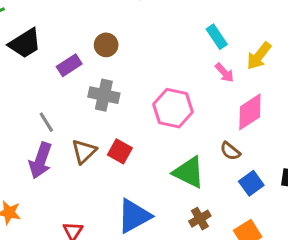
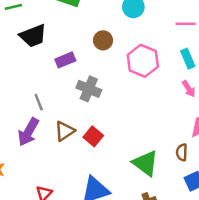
brown circle: (106, 45) -> (103, 40), moved
pink hexagon: (173, 108) -> (143, 61), moved
brown semicircle: (230, 151) -> (182, 152), turned 42

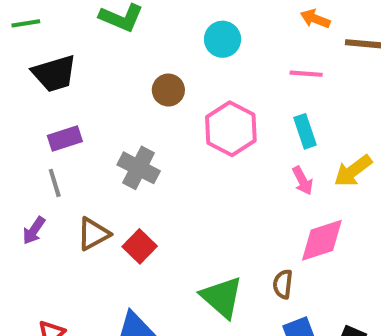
purple rectangle: (65, 60) -> (65, 138), moved
purple arrow: (28, 132) -> (34, 231), size x0.6

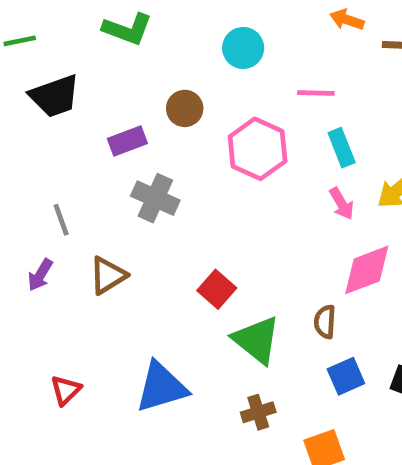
pink line: (306, 74) -> (316, 93), moved
purple rectangle: (65, 138) -> (127, 141), moved
red square: (140, 246) -> (217, 289), moved

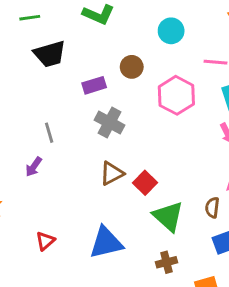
brown triangle: (108, 275) -> (112, 173), moved

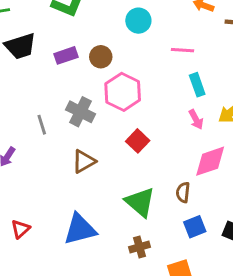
purple rectangle: (94, 85) -> (66, 55), moved
pink hexagon: (176, 95) -> (123, 92), moved
gray line: (49, 133) -> (42, 125), moved
red square: (145, 183) -> (138, 141), moved

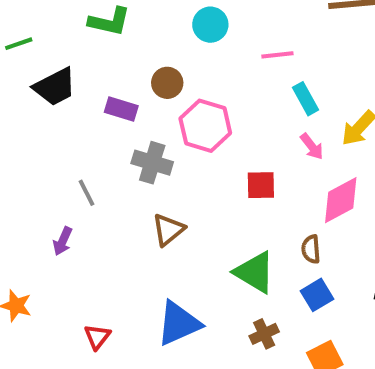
purple rectangle: (66, 55) -> (121, 109), moved, turned 45
gray line: (42, 125) -> (86, 193), moved
red square: (138, 141) -> (261, 185), moved, turned -35
blue square: (195, 227) -> (317, 295), moved

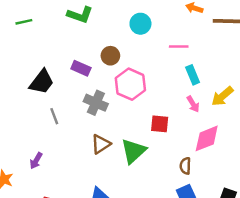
black trapezoid: (55, 87) -> (42, 82), moved, turned -32
purple arrow: (63, 241) -> (36, 161), moved
green triangle: (255, 272) -> (133, 151), moved, turned 40

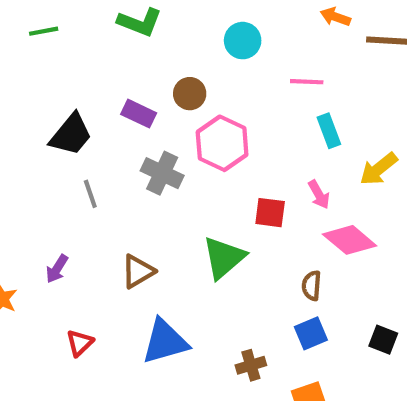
pink arrow: (193, 104) -> (319, 195), moved
pink diamond: (207, 138) -> (350, 240), turned 60
brown triangle: (101, 144) -> (138, 271), moved

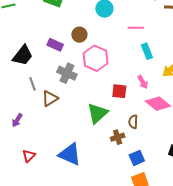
brown triangle: (138, 271) -> (50, 99), moved
brown semicircle: (312, 286) -> (133, 122), moved
blue square: (311, 333) -> (137, 158), moved
blue triangle: (165, 342) -> (70, 154), turned 40
brown cross: (251, 365) -> (118, 137), moved

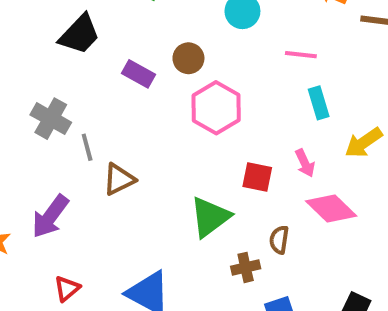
black trapezoid: (23, 55) -> (80, 34), moved
gray cross: (67, 73) -> (51, 119), moved
purple arrow: (17, 120) -> (50, 216), size x1.6

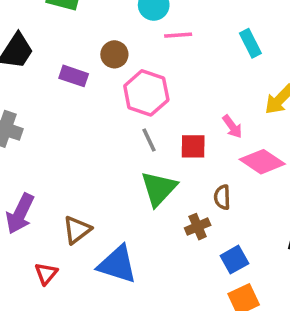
pink line: (301, 55) -> (178, 35), moved
cyan rectangle: (319, 103) -> (250, 43), moved
gray line: (87, 147) -> (149, 140), moved
brown triangle: (119, 179) -> (77, 230), moved

